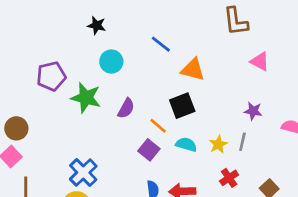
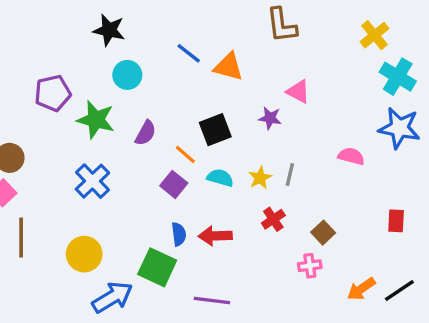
black star: (97, 25) -> (109, 30), size x1.4
pink triangle: (260, 62) -> (298, 92), moved
orange triangle: (193, 70) -> (229, 67), moved
purple star: (253, 111) -> (270, 118), moved
blue cross: (83, 173) -> (92, 181), moved

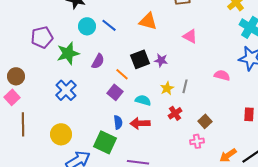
blue line: (189, 53) -> (109, 25), moved
purple star: (270, 118) -> (161, 60), moved
green star: (96, 120) -> (68, 53), turned -30
cyan semicircle: (220, 178) -> (143, 100), moved

